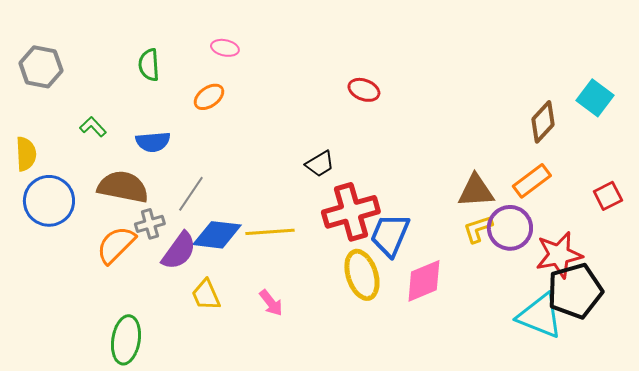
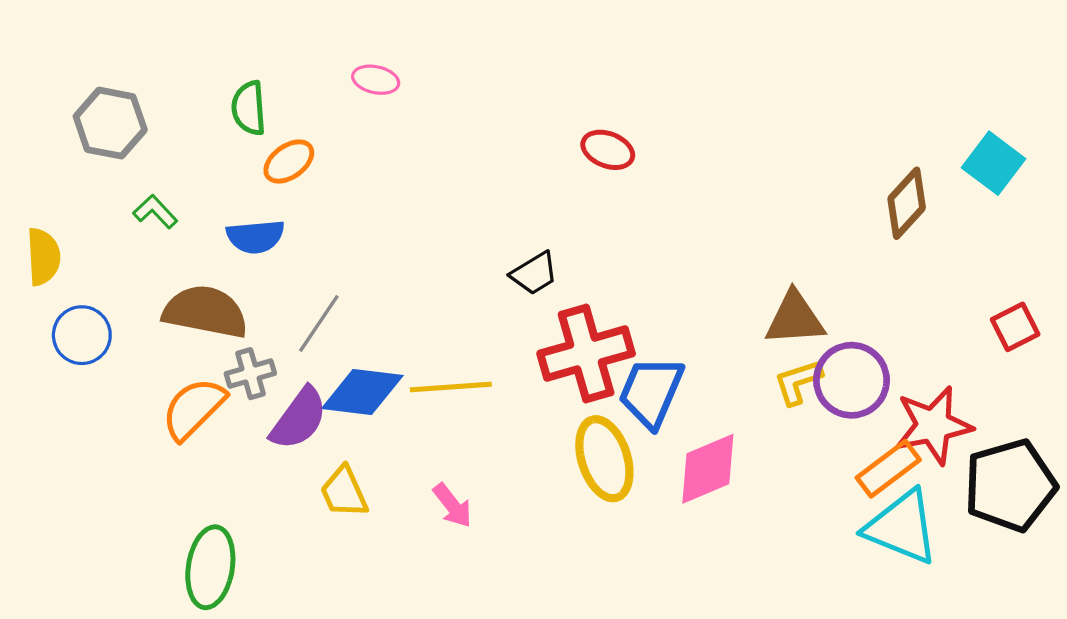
gray hexagon: (41, 67) -> (110, 123), moved
orange ellipse: (209, 97) -> (289, 161), moved
orange rectangle: (532, 181) -> (888, 469), moved
blue circle: (49, 201) -> (82, 335), size x0.7
black pentagon: (575, 291) -> (1010, 485), moved

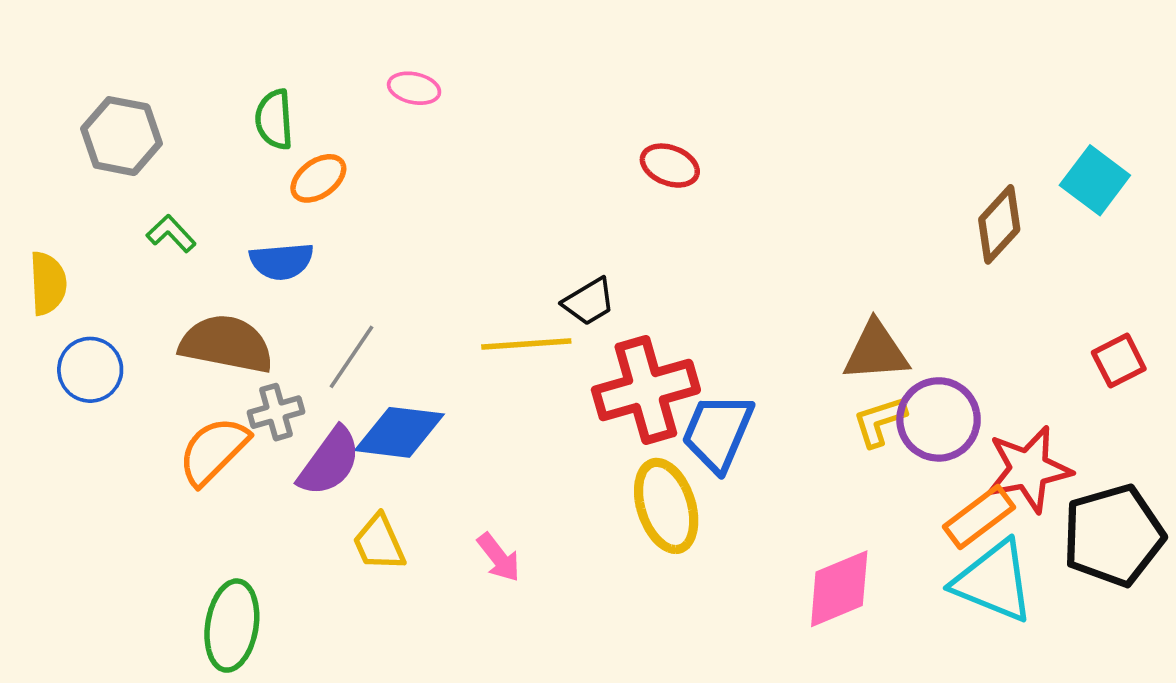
yellow line: (451, 387) -> (526, 344), moved
pink diamond: (708, 469) -> (839, 589), moved

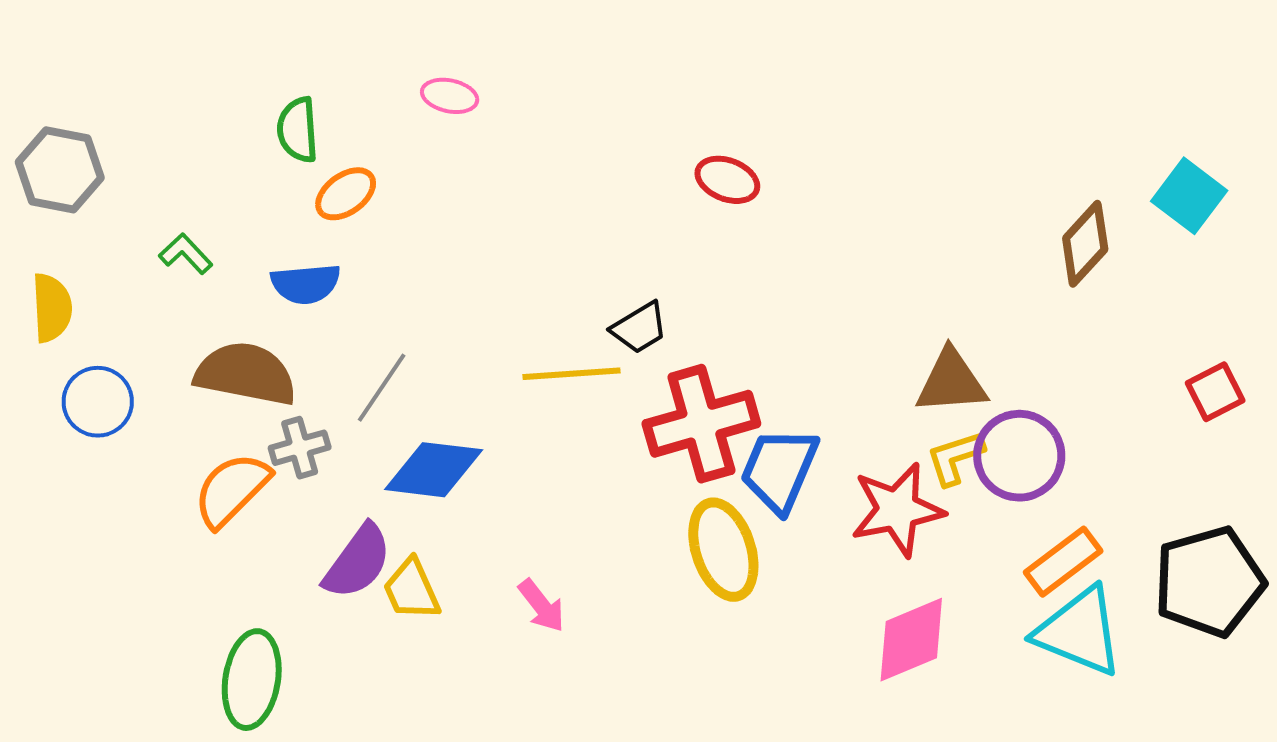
gray hexagon: (121, 136) -> (60, 170), moved
purple semicircle: (329, 462) -> (358, 562), moved
red star: (1029, 469) -> (897, 510), moved

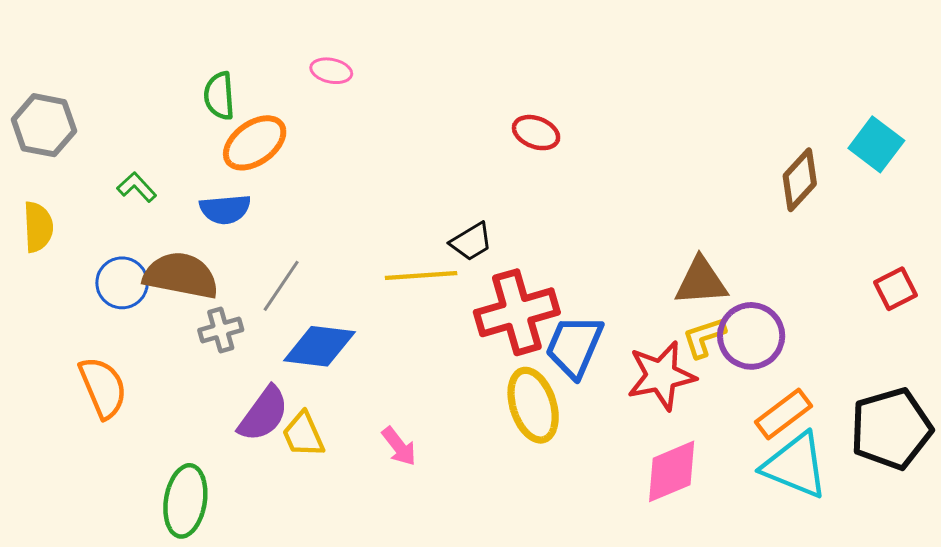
orange ellipse: (346, 194) -> (255, 143), size x1.4
blue circle: (98, 402) -> (122, 283), moved
orange semicircle: (232, 490) -> (103, 387), moved, turned 112

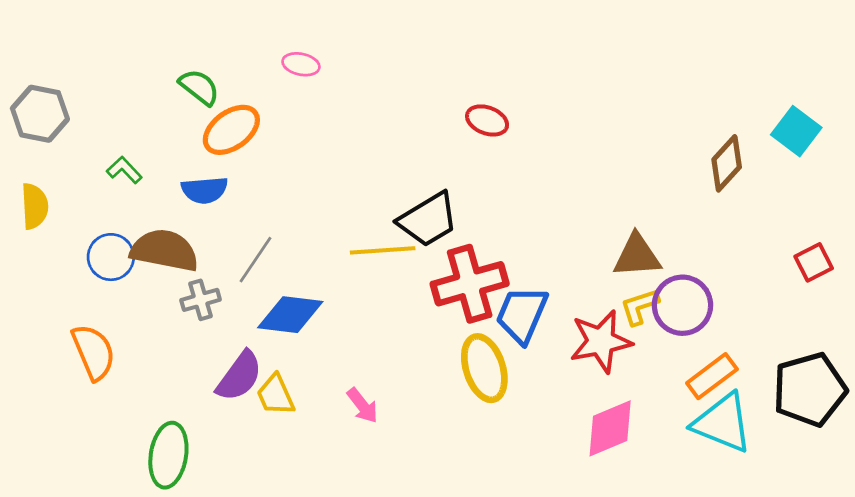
green semicircle: (219, 96) -> (199, 87), turned 132
black trapezoid: (471, 242) -> (428, 220), size x1.6

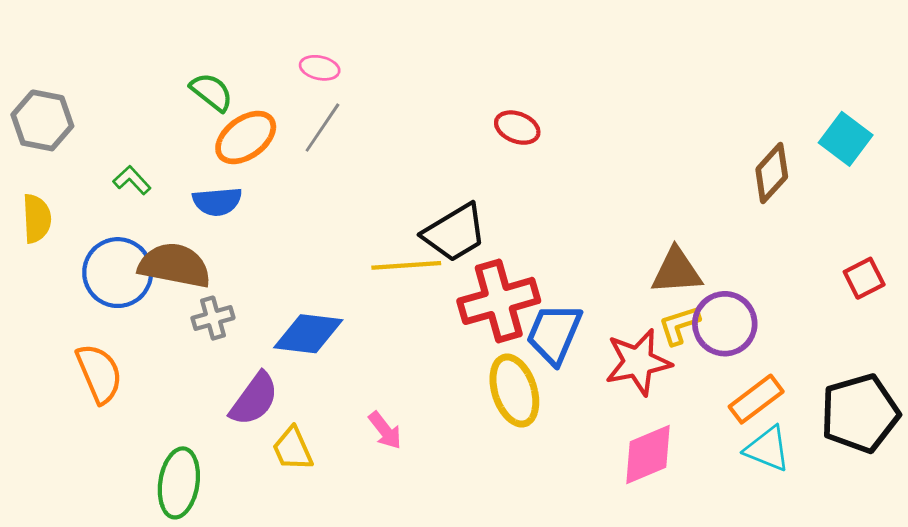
blue circle: (111, 257) -> (118, 273), size x1.4
gray line: (255, 260) -> (322, 128), moved
yellow trapezoid: (276, 395) -> (293, 449), moved
cyan triangle: (723, 423) -> (767, 449), size x0.7

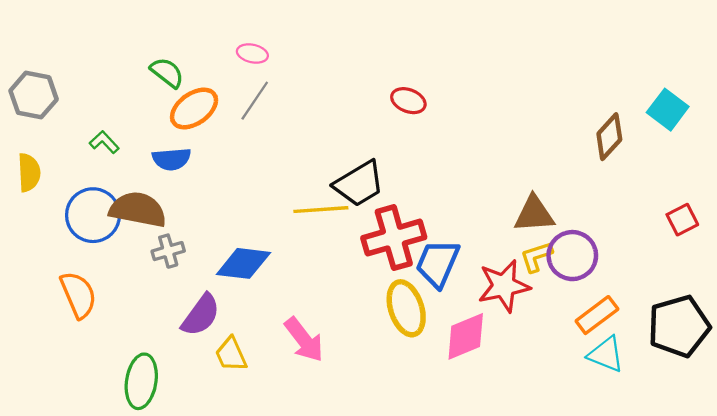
pink arrow: (385, 430) -> (304, 340), size x1.5
pink diamond: (648, 455) -> (466, 336), moved

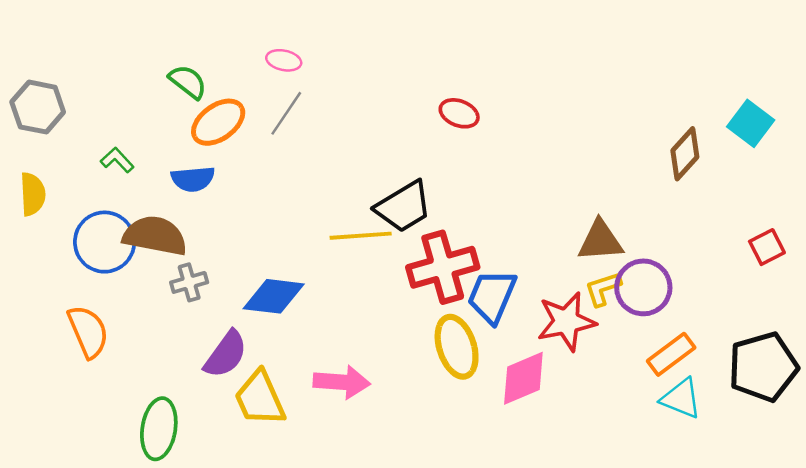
pink arrow: (304, 340) -> (342, 382), turned -48
yellow trapezoid: (231, 354) -> (260, 398), size x1.4

